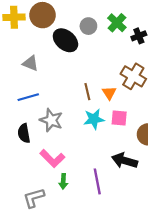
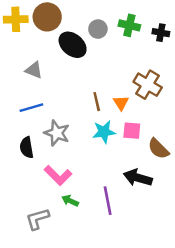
green cross: (117, 23) -> (129, 25), turned -30
black cross: (139, 36) -> (161, 33), moved, turned 32
brown semicircle: (143, 134) -> (158, 149), turned -45
green arrow: (63, 181) -> (70, 201), turned 112

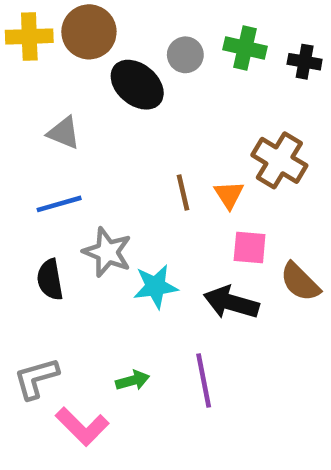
cyan star: (104, 132) -> (155, 286), moved
pink L-shape: (58, 175) -> (82, 426), moved
black arrow: (138, 178) -> (231, 303), moved
green arrow: (70, 201) -> (133, 381), turned 140
gray L-shape: (37, 219) -> (36, 378), moved

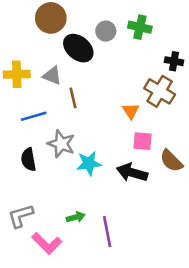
yellow cross: (29, 36) -> (17, 74), moved
black cross: (305, 62) -> (174, 61), moved
gray triangle: (64, 133) -> (52, 76), moved
brown line: (183, 192) -> (73, 98), moved
purple line: (204, 381) -> (107, 232), moved

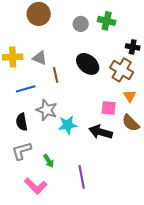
black ellipse: (78, 48) -> (88, 64), moved
orange triangle: (131, 111) -> (130, 96), moved
gray L-shape: (21, 216) -> (22, 151), moved
green arrow: (76, 217) -> (49, 161), moved, turned 72

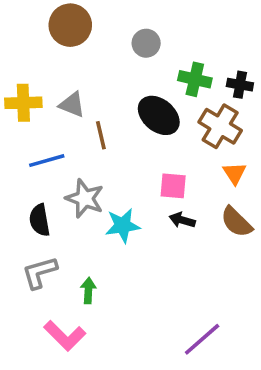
green cross: (107, 21) -> (195, 79), moved
pink square: (109, 108) -> (173, 186), moved
black arrow: (101, 132) -> (182, 220), moved, size x0.6
green arrow: (49, 161) -> (88, 291), turned -144
purple line: (82, 177) -> (202, 339), moved, turned 60

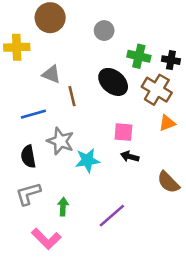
yellow cross: (23, 103) -> (17, 47), moved
orange triangle: (235, 173) -> (167, 123), turned 42
brown semicircle: (236, 222) -> (168, 182), moved
purple line: (202, 339) -> (112, 216), moved

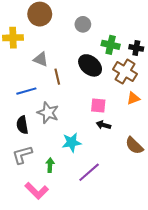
cyan star: (87, 160) -> (72, 142), moved

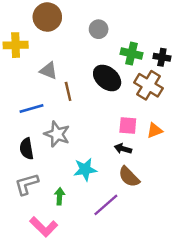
orange triangle: (133, 98) -> (155, 130), moved
pink square: (98, 105) -> (128, 126), moved
brown semicircle: (134, 146) -> (129, 177), moved

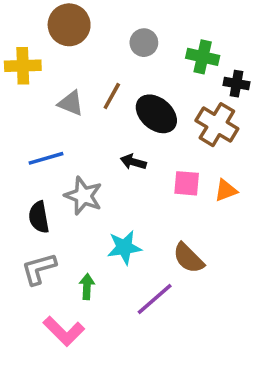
green cross: (131, 54) -> (203, 57), moved
brown line: (68, 91) -> (112, 96), moved, turned 42
black arrow: (123, 149) -> (133, 162), moved

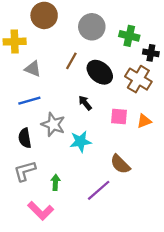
gray circle: (144, 43) -> (92, 27), size x1.5
gray triangle: (71, 103) -> (33, 69), moved
black arrow: (133, 162) -> (85, 103), turned 35
cyan star: (124, 247) -> (80, 141), moved

